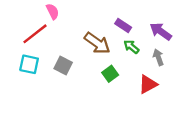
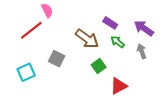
cyan square: (29, 64) -> (26, 72), moved, turned -36
red triangle: (148, 84) -> (119, 86), moved

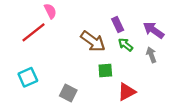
purple rectangle: (110, 23) -> (118, 24), turned 32
gray square: (57, 59) -> (68, 93), moved
green square: (99, 66) -> (105, 71), turned 32

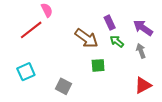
red triangle: (127, 92) -> (143, 85), moved

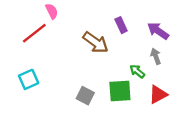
green arrow: (117, 41) -> (137, 71), moved
green square: (98, 65) -> (120, 91), moved, size x1.5
gray square: (64, 86) -> (85, 96), moved

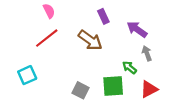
purple rectangle: (121, 25) -> (103, 16), moved
purple arrow: (158, 31) -> (137, 29), moved
red line: (34, 33) -> (47, 38), moved

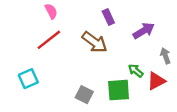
purple arrow: (137, 29) -> (144, 31), turned 114
gray arrow: (147, 53) -> (165, 56), moved
red triangle: (149, 89) -> (156, 81), moved

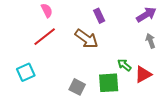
purple arrow: (144, 31) -> (146, 15), moved
gray arrow: (165, 56) -> (150, 41), moved

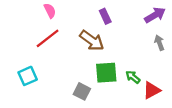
green arrow: (124, 65) -> (133, 77), moved
red triangle: (143, 74) -> (152, 90), moved
green square: (109, 83) -> (106, 73), moved

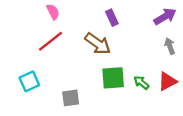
red triangle: (152, 90) -> (167, 81), moved
gray square: (82, 91) -> (71, 98), moved, turned -35

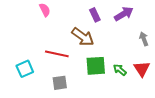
purple arrow: (165, 16) -> (124, 14), moved
red line: (51, 41) -> (57, 54), moved, turned 50
red triangle: (167, 81) -> (142, 69), turned -36

